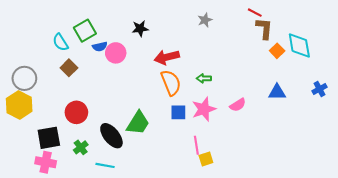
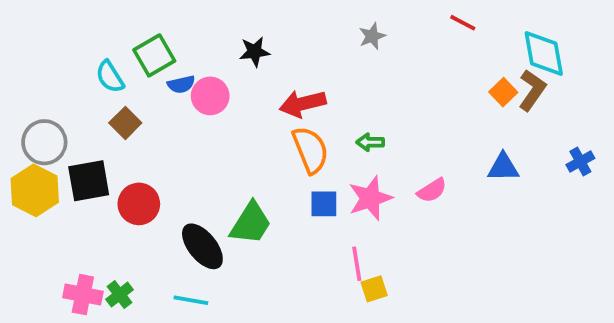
brown L-shape: (264, 28) -> (532, 90), moved, turned 30
cyan diamond: (299, 45) -> (544, 54), moved
black square: (49, 138) -> (89, 181), moved
green cross: (81, 147) -> (120, 295), moved

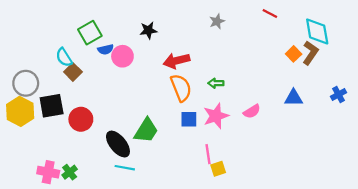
cyan semicircle: (110, 77) -> (64, 57), moved
cyan line: (191, 300) -> (125, 168), moved

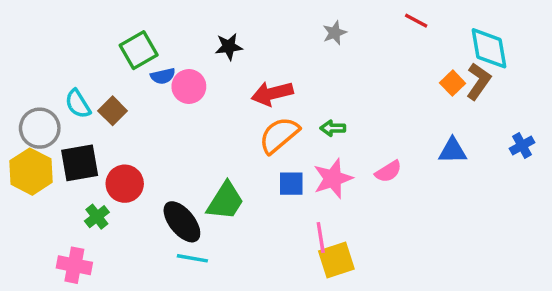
cyan semicircle: (64, 57) -> (78, 104), moved
orange semicircle: (181, 88) -> (279, 135), turned -108
yellow square: (218, 169) -> (336, 260), size x1.5
green cross: (70, 172) -> (97, 217), moved

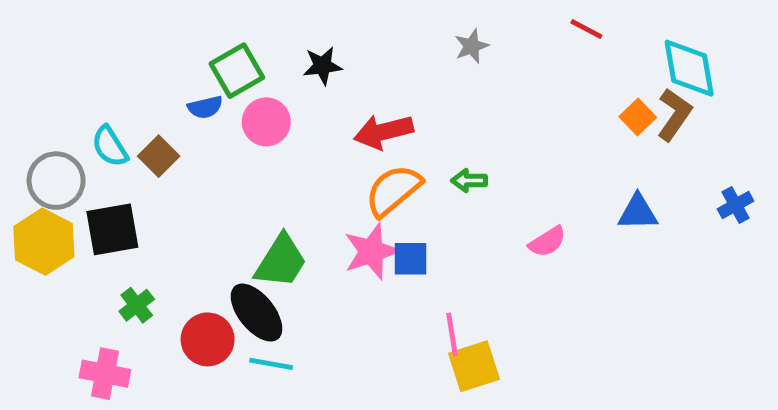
green square: (139, 50) -> (237, 71), moved
blue semicircle: (163, 76) -> (205, 107), moved
pink star: (333, 178) -> (371, 251), moved
red circle: (125, 184) -> (208, 339), moved
green trapezoid: (225, 201) -> (281, 261), moved

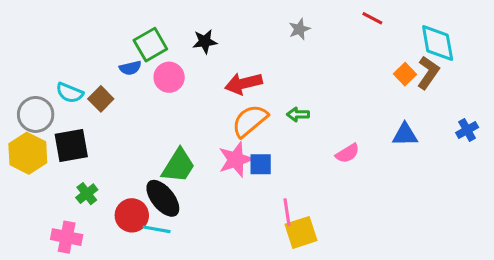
cyan semicircle: (110, 146) -> (70, 93), turned -36
cyan line: (271, 364) -> (157, 229), moved

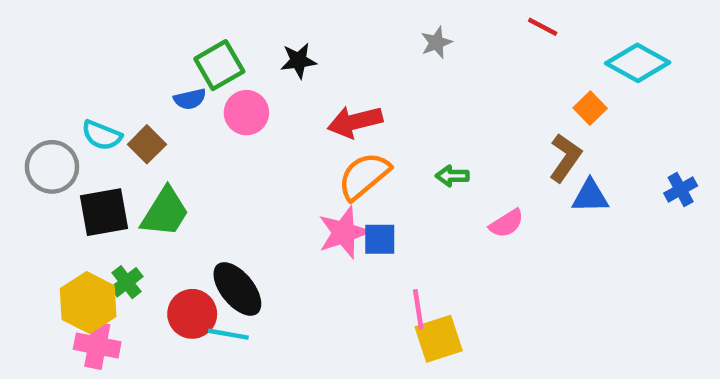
cyan diamond: (438, 43) -> (638, 63), turned -51
brown L-shape: (428, 73) -> (565, 158), moved
green arrow: (298, 114) -> (452, 176), moved
yellow hexagon: (28, 153) -> (88, 303), moved
green trapezoid: (178, 166) -> (165, 212), moved

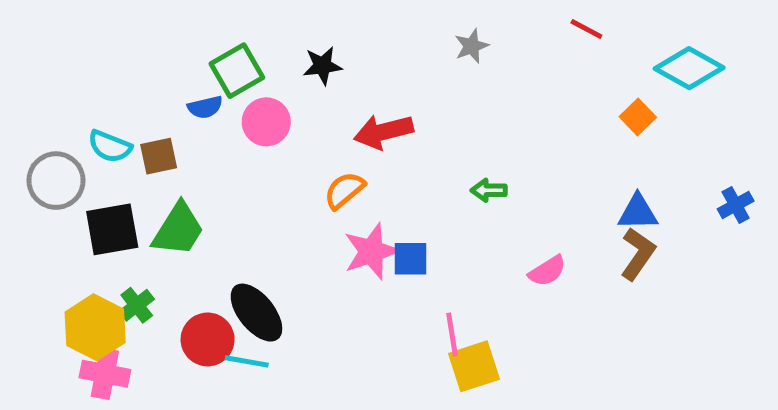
brown square: (147, 144) -> (159, 156), turned 33
brown L-shape: (565, 158) -> (638, 254), moved
orange semicircle: (364, 176) -> (344, 190), moved, size x0.7
pink semicircle: (506, 223) -> (547, 271), moved

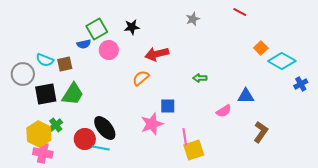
cyan diamond: (689, 68) -> (282, 61), moved
blue triangle: (638, 212) -> (246, 96), moved
pink star: (371, 251) -> (152, 124), moved
brown L-shape: (638, 254) -> (261, 132), moved

